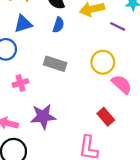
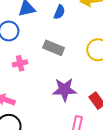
purple star: (43, 116) -> (64, 90), moved

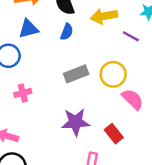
gray rectangle: (54, 48) -> (76, 74), moved, turned -42

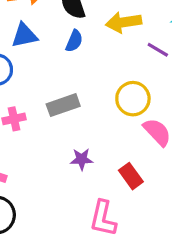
gray rectangle: (76, 74) -> (63, 105), moved
purple star: (76, 122) -> (82, 159), size x0.6

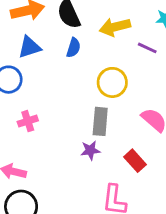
yellow circle: (133, 99) -> (112, 82), moved
gray rectangle: (63, 105) -> (100, 121), moved, turned -60

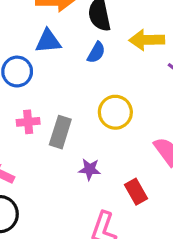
yellow circle: (112, 82) -> (115, 112), moved
gray rectangle: (100, 121) -> (60, 132), moved

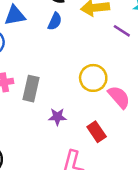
yellow circle: (115, 112) -> (93, 78), moved

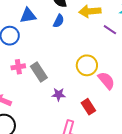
gray rectangle: (31, 89) -> (39, 72), turned -48

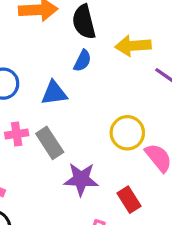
blue triangle: (28, 16) -> (54, 93), moved
purple star: (59, 94) -> (81, 179), size x1.5

